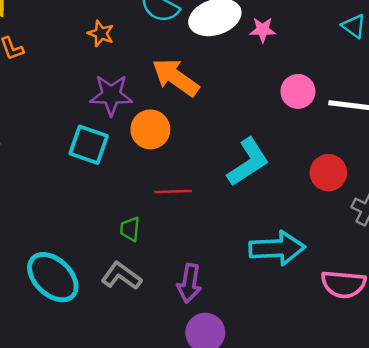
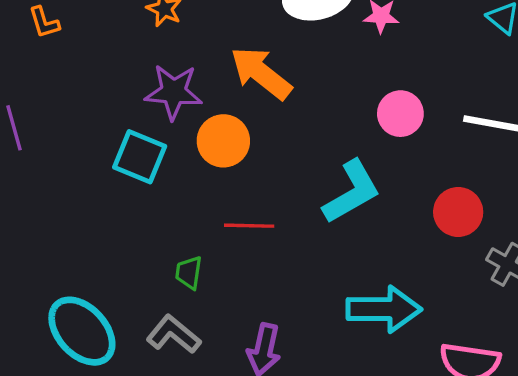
pink circle: (298, 91) -> (400, 114), moved

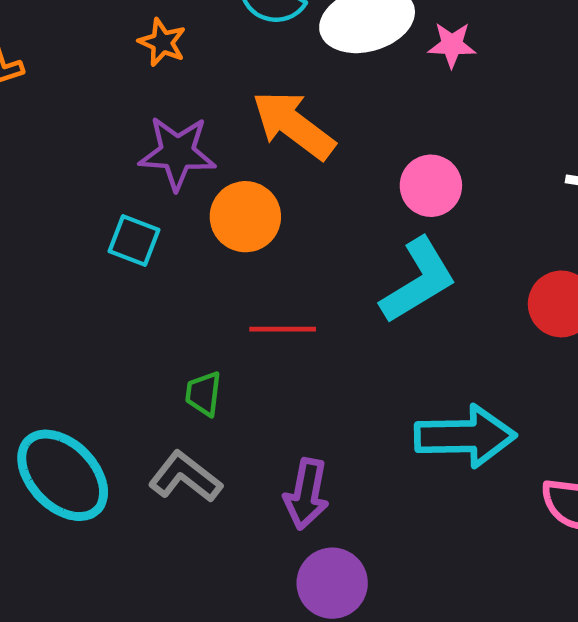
pink circle: (400, 114) -> (431, 186), moved
cyan square: (140, 157) -> (134, 241), size x0.7

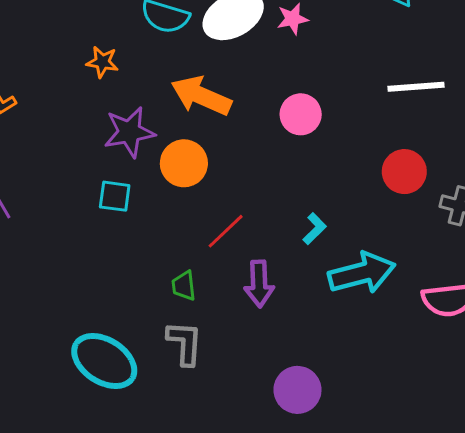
cyan L-shape: (418, 281) -> (314, 229), moved, size x0.5
red line: (283, 329) -> (226, 231), turned -30
gray L-shape: (185, 477) -> (185, 343), turned 69
purple arrow: (306, 494) -> (259, 284), moved

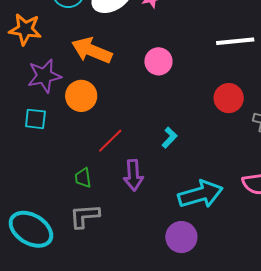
orange star: (102, 62) -> (25, 29), size x1.5
cyan arrow: (362, 273) -> (200, 194), moved
gray L-shape: (185, 343) -> (84, 216), turned -96
purple circle: (297, 390) -> (181, 237), moved

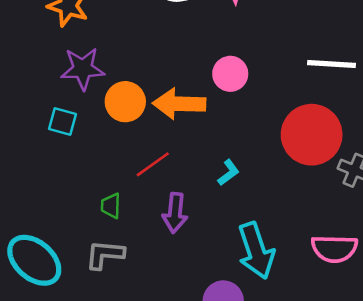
orange arrow: (92, 50) -> (179, 104), moved, turned -30
red circle: (229, 98) -> (312, 135), size x1.6
cyan arrow: (200, 194) -> (256, 251), turned 78

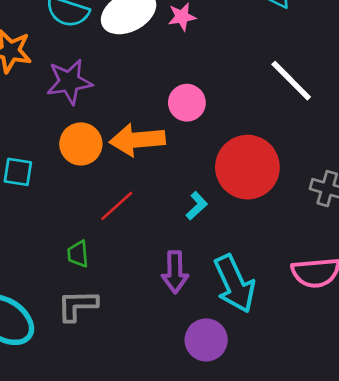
white line: (331, 64) -> (291, 81), turned 48
purple star: (83, 69) -> (69, 82), moved
red circle: (312, 135) -> (247, 167), moved
purple arrow: (175, 213) -> (175, 272), moved

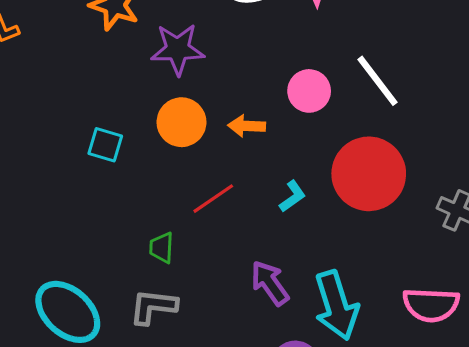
white line: (291, 81) -> (377, 81), moved
orange arrow: (137, 140) -> (247, 126), size x0.6
cyan L-shape: (197, 206) -> (292, 196), moved
purple arrow: (175, 272) -> (270, 283), turned 138

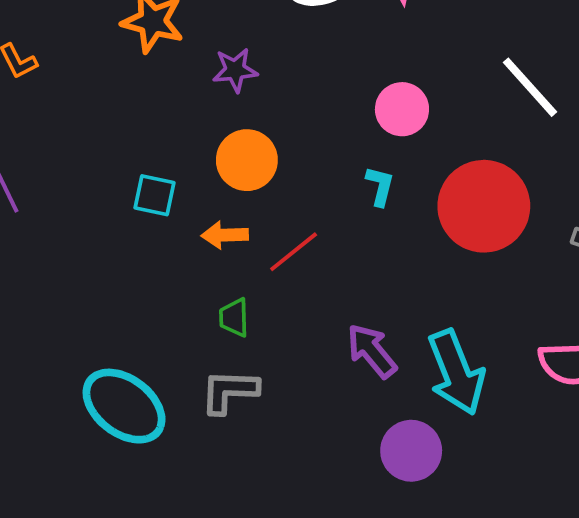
purple star: (178, 49) -> (235, 70), size x0.7
white line: (377, 81) -> (530, 87), moved
orange arrow: (247, 126) -> (225, 235), moved
cyan L-shape: (292, 196) -> (380, 186), moved, turned -36

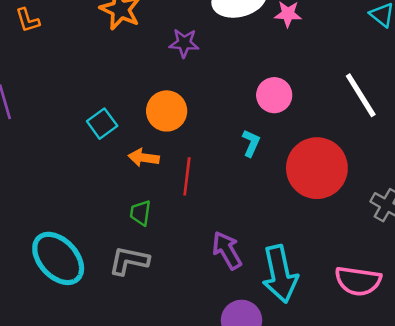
purple star: (235, 70) -> (184, 43), moved
cyan square: (154, 195) -> (102, 124), turned 32
red line: (294, 252) -> (187, 176), turned -54

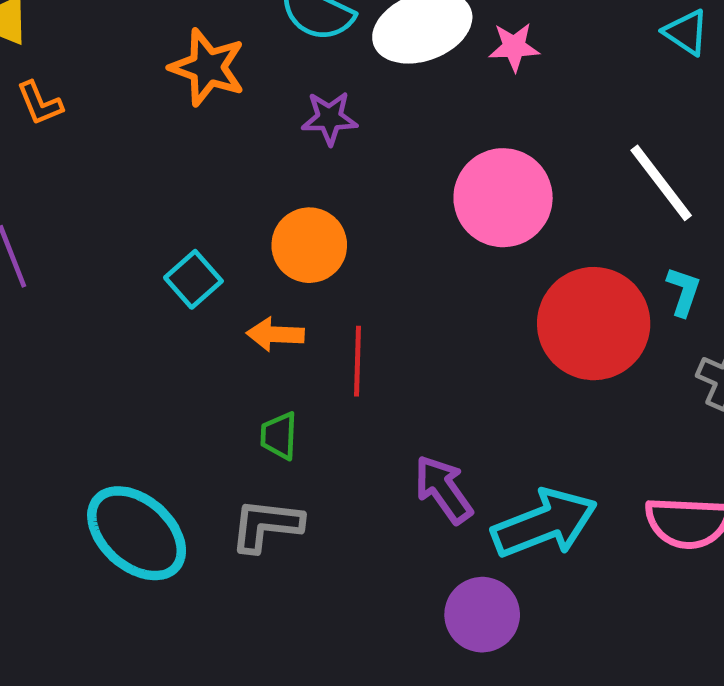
pink circle: (274, 95) -> (503, 198), size x1.5
cyan L-shape: (251, 143) -> (684, 292), moved
cyan arrow: (280, 274) -> (544, 523), turned -94

